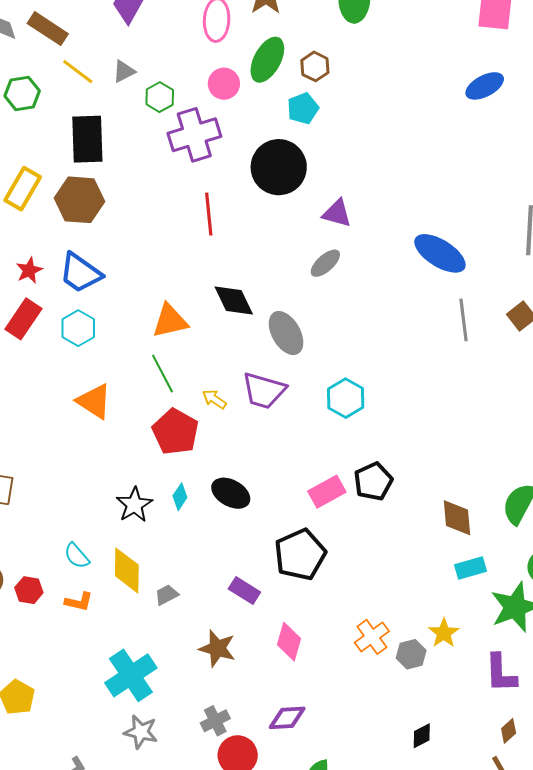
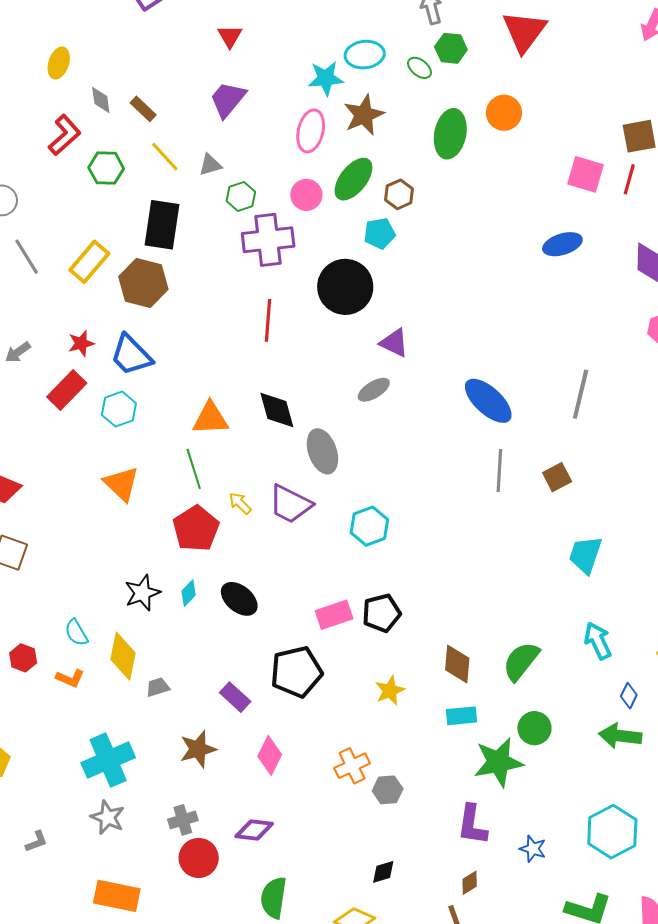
brown rectangle: (48, 29) -> (143, 109), size x0.7
yellow star: (444, 633) -> (390, 691), moved
brown star: (217, 648) -> (198, 749), turned 30

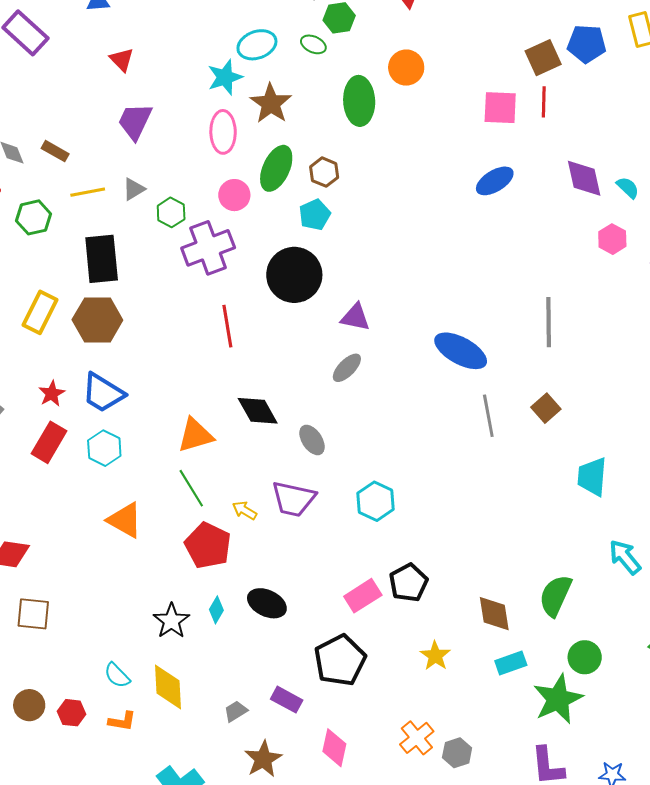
yellow line: (165, 157) -> (88, 192), turned -44
gray ellipse: (322, 451) -> (312, 440), size x0.7
gray trapezoid: (158, 687) -> (236, 711), moved

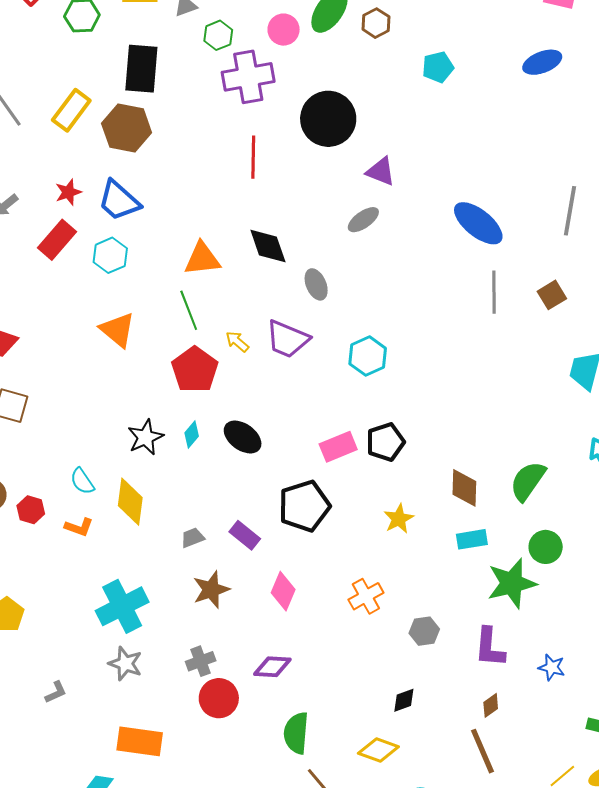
cyan pentagon: (315, 215) -> (438, 67), moved
gray hexagon: (457, 753) -> (424, 631), moved

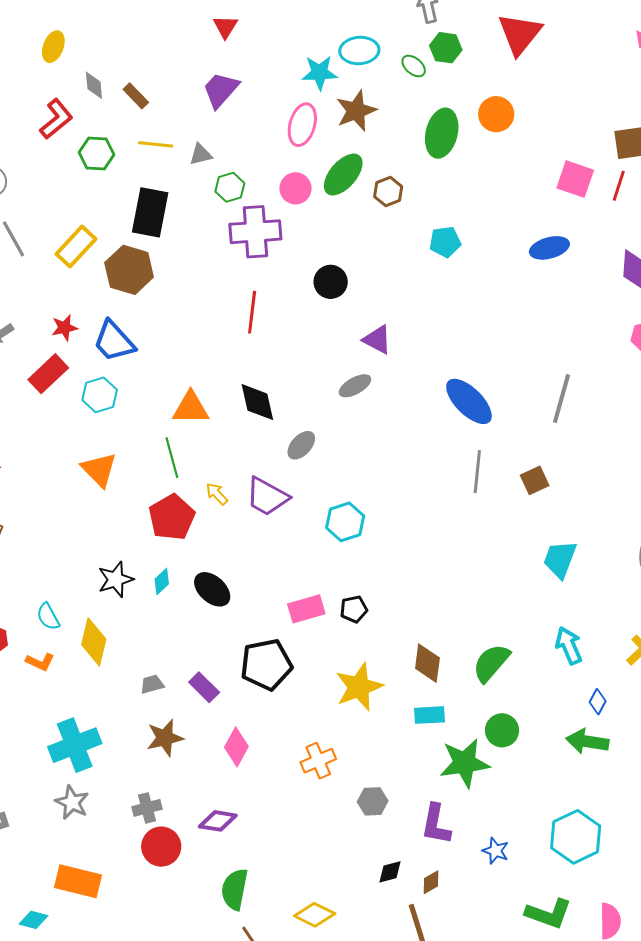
black circle: (328, 119) -> (331, 282), size x0.6
gray ellipse: (316, 284) -> (301, 445), turned 60
black pentagon: (385, 442) -> (354, 609), size x0.7
yellow star: (399, 519) -> (359, 687), size x1.6
black diamond: (404, 700) -> (390, 872), moved

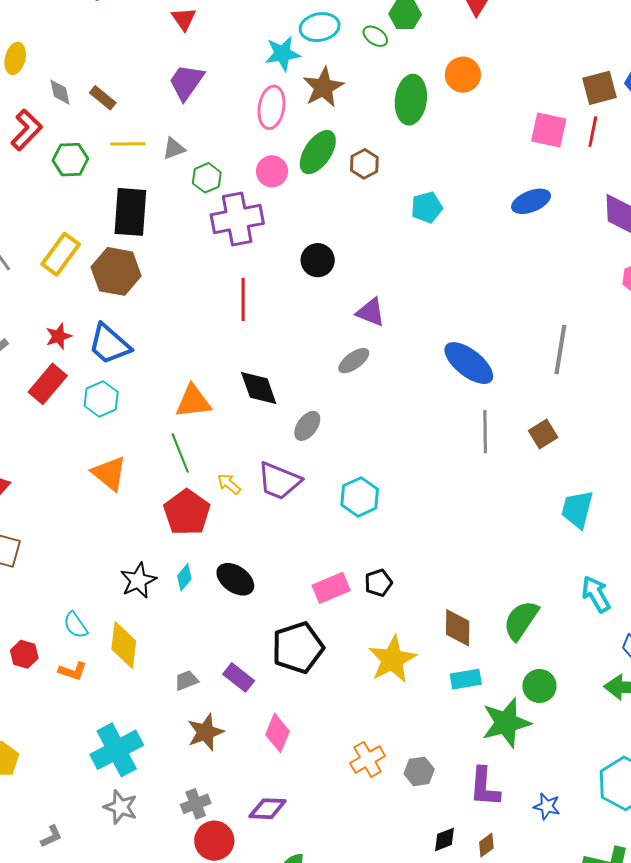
orange cross: (318, 761) -> (368, 759), moved

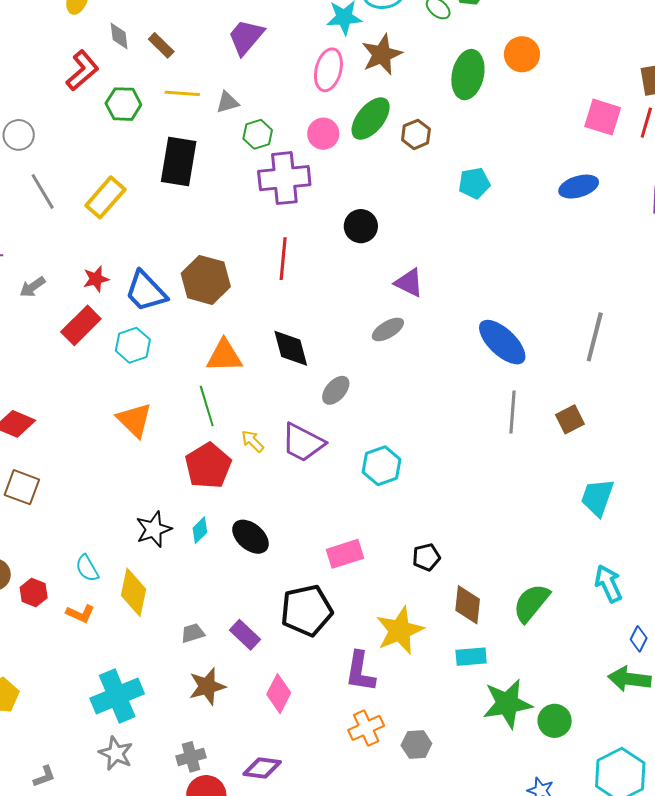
brown hexagon: (116, 271) -> (206, 280), moved
black pentagon: (378, 583) -> (426, 557), moved
green circle: (539, 686) -> (555, 721), moved
purple L-shape: (485, 787) -> (360, 672), moved

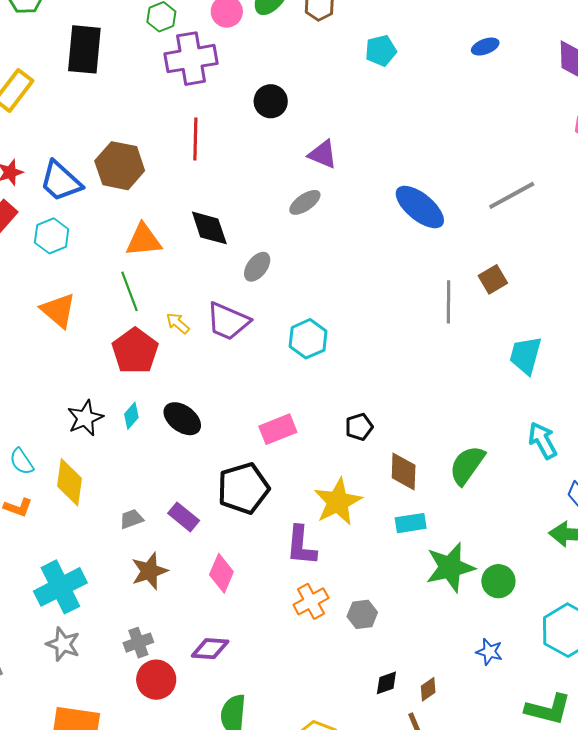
blue ellipse: (579, 187) -> (485, 47), size x0.7
gray line: (595, 337) -> (512, 195), turned 51
gray line: (512, 412) -> (448, 302), moved

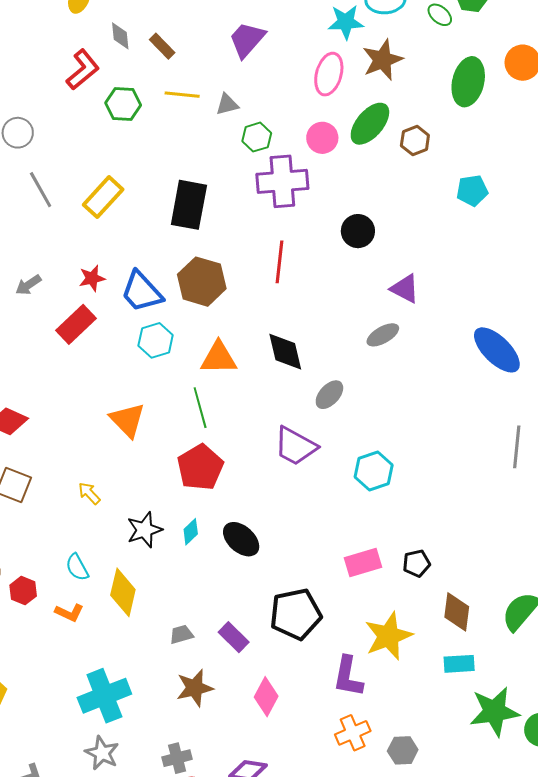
black rectangle: (84, 49) -> (189, 205), moved
cyan hexagon: (52, 236) -> (156, 340), moved
yellow arrow: (178, 323) -> (89, 493), moved
pink rectangle: (278, 429) -> (363, 562), moved

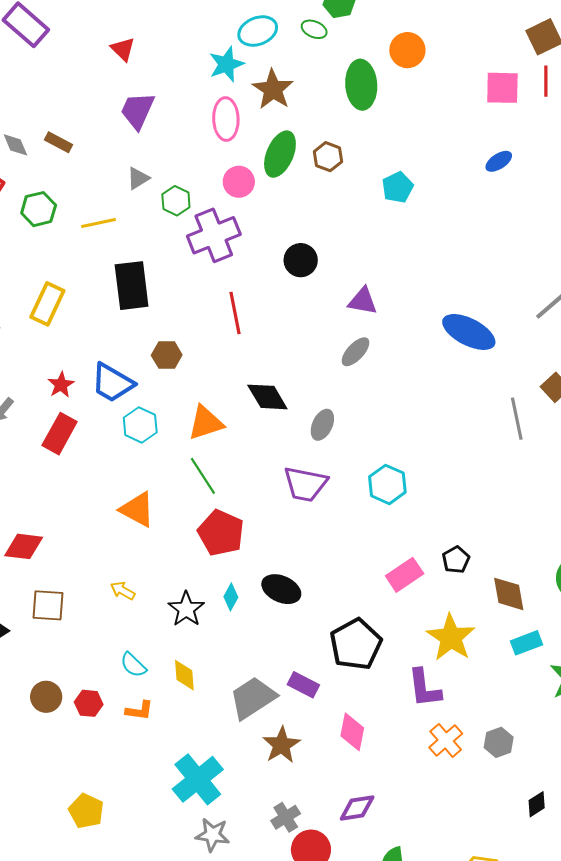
yellow line: (182, 95) -> (98, 223), moved
brown hexagon: (202, 282) -> (167, 355), size x0.6
yellow diamond: (123, 592) -> (184, 675), size x0.7
gray trapezoid: (181, 634) -> (253, 698), size x2.0

